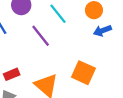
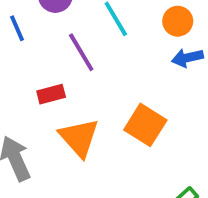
red rectangle: (12, 74) -> (51, 94), moved

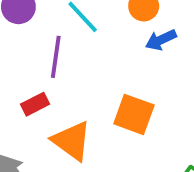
purple line: (81, 52) -> (56, 57), turned 51

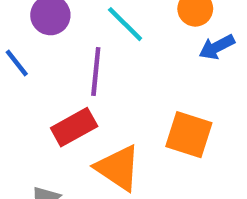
red rectangle: (35, 104) -> (74, 127), size x1.4

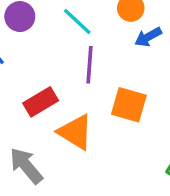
purple line: (96, 71) -> (89, 65), moved

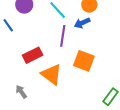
blue arrow: (148, 37) -> (82, 23), moved
gray arrow: (26, 166) -> (21, 92), size x0.6

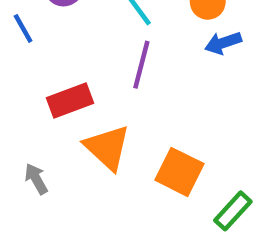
blue arrow: (82, 23) -> (223, 43), moved
orange square: (84, 61) -> (179, 172), moved

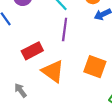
orange square: (179, 172) -> (95, 67), moved

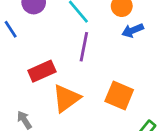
orange triangle: (53, 71) -> (66, 98), turned 45

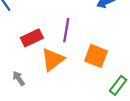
purple line: (84, 47) -> (66, 30), moved

